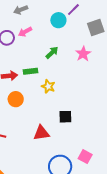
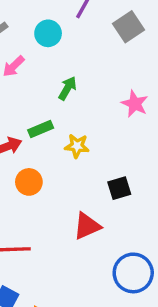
cyan circle: (58, 20) -> (48, 33), moved
pink star: (83, 54) -> (135, 104), moved

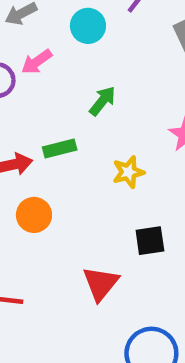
yellow star: (77, 146) -> (128, 172), moved, turned -30
red triangle: (87, 226) -> (101, 283), turned -36

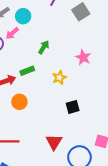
cyan circle: (88, 26) -> (23, 16), moved
red triangle: (101, 283) -> (54, 142), moved

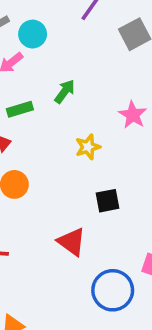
green rectangle: (27, 71) -> (20, 109), moved
red triangle: (54, 142) -> (72, 242), moved, turned -30

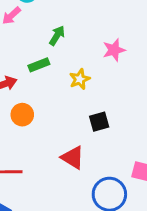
green rectangle: (20, 109) -> (39, 65), moved
pink star: (133, 115) -> (114, 50), turned 30

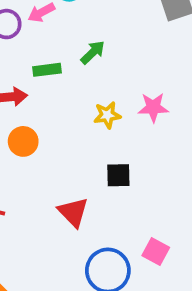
pink star: (114, 50) -> (153, 107), moved
green rectangle: (39, 65) -> (47, 70), moved

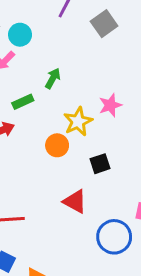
yellow star: (107, 115) -> (78, 122), size x1.4
orange circle: (23, 141) -> (57, 145), moved

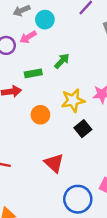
orange circle: (57, 145) -> (40, 115), moved
black square: (100, 164) -> (83, 129), moved, turned -35

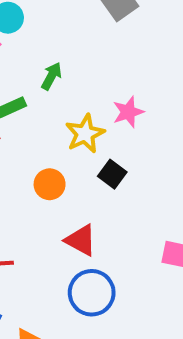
orange circle: (40, 115) -> (50, 184), moved
blue circle: (78, 199) -> (92, 293), moved

